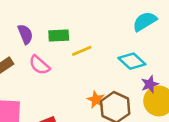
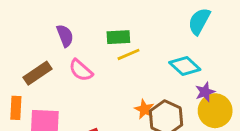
cyan semicircle: (145, 21) -> (199, 21), turned -30
green rectangle: (59, 35) -> (118, 37), moved

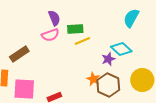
purple semicircle: (65, 36) -> (54, 18), moved
pink semicircle: (81, 70) -> (50, 35), moved, turned -60
purple star: (205, 92) -> (108, 59), moved

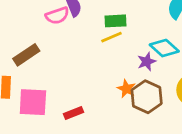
green rectangle: (75, 29) -> (116, 21), moved
pink semicircle: (50, 35) -> (57, 16), moved

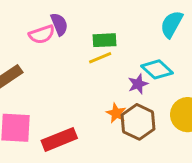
red rectangle: (74, 113) -> (59, 139), size x1.6

